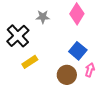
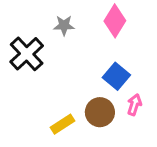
yellow rectangle: (30, 62) -> (63, 124), moved

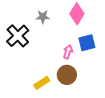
blue square: (116, 76) -> (87, 43), moved, turned 36
pink arrow: (134, 105) -> (68, 52), moved

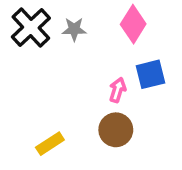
black cross: (18, 36) -> (31, 28), moved
yellow rectangle: (42, 83) -> (50, 144), moved

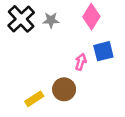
brown circle: (116, 130) -> (64, 89), moved

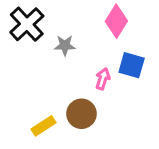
gray star: (51, 20) -> (65, 45), moved
blue square: (103, 51) -> (132, 65), turned 30

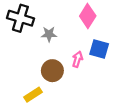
black cross: (27, 24) -> (20, 18), turned -30
brown circle: (81, 114) -> (52, 71), moved

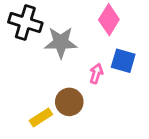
gray star: (49, 34) -> (61, 42), size x1.6
brown circle: (52, 71) -> (69, 102), moved

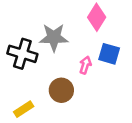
black cross: (25, 22) -> (22, 54), moved
yellow rectangle: (41, 117) -> (24, 109), moved

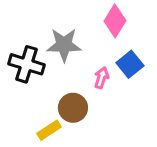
blue square: (109, 54) -> (130, 64), turned 35
yellow rectangle: (24, 109) -> (49, 130), moved

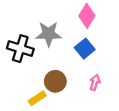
blue square: (130, 64) -> (85, 49), moved
pink arrow: (101, 78) -> (95, 82), moved

